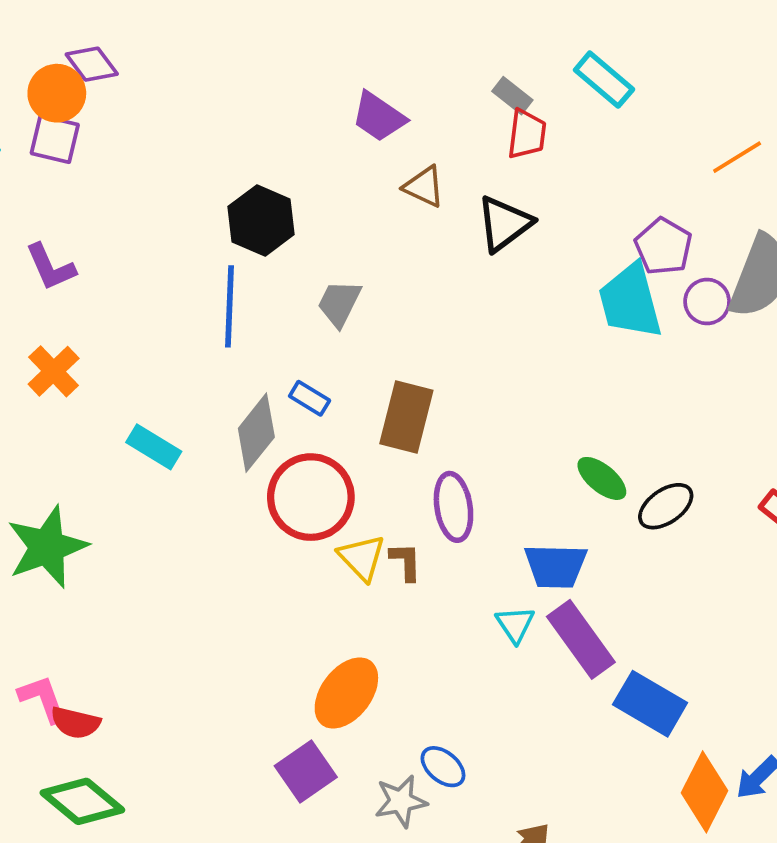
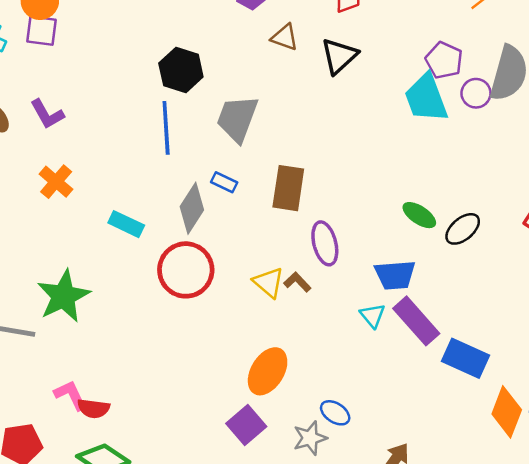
gray trapezoid: (339, 303) -> (237, 119), size x1.5
red circle: (311, 497) -> (186, 270), moved
brown L-shape: (406, 562) -> (297, 282), turned -36

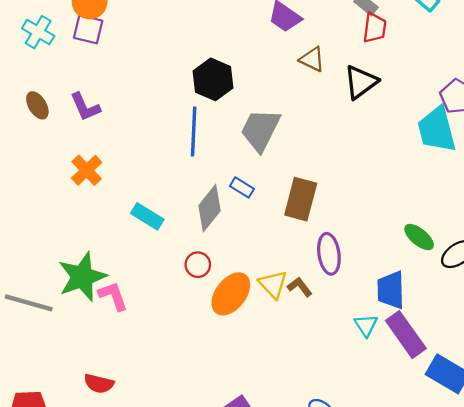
red circle: (186, 270) -> (198, 265), size x0.5
blue trapezoid: (395, 275) -> (391, 290), turned 87
orange ellipse: (268, 371) -> (231, 294), moved
pink L-shape: (71, 395) -> (113, 296), moved

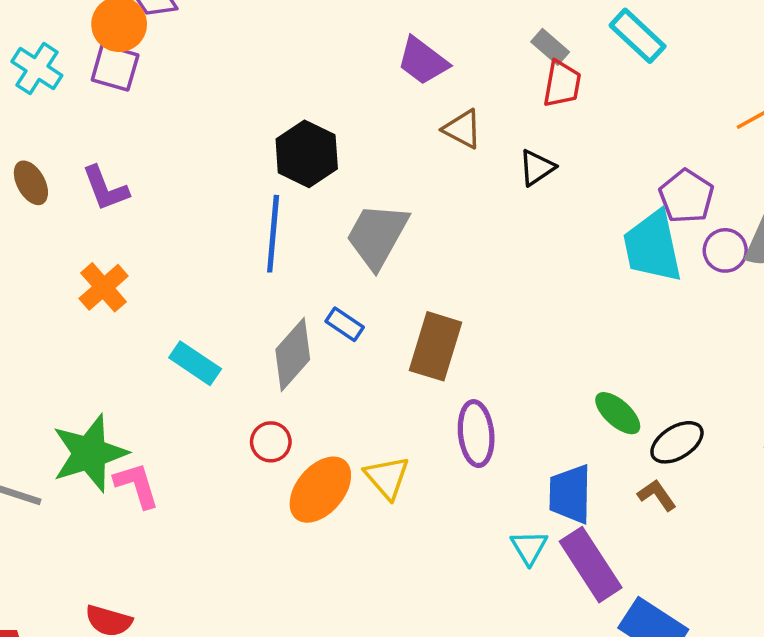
black triangle: (361, 82) -> (537, 168), size x0.7
brown L-shape: (300, 287) -> (657, 495), moved

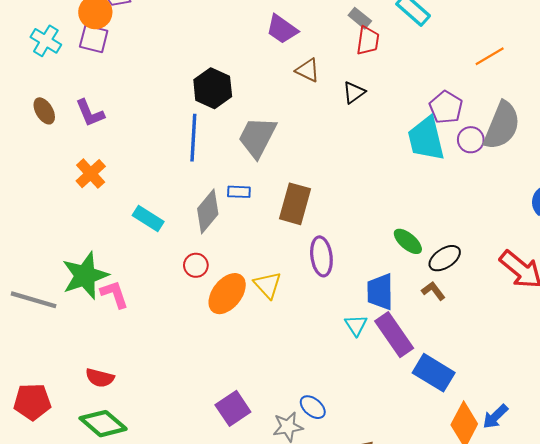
blue rectangle: (345, 324) -> (239, 192), turned -30

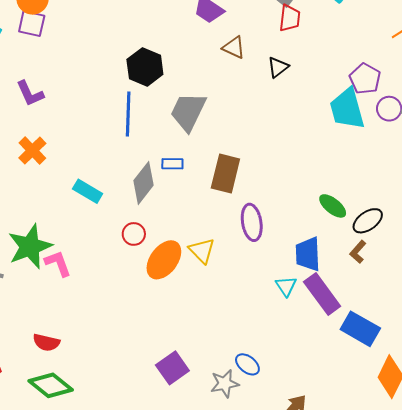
brown L-shape: (433, 291) -> (358, 252), turned -100

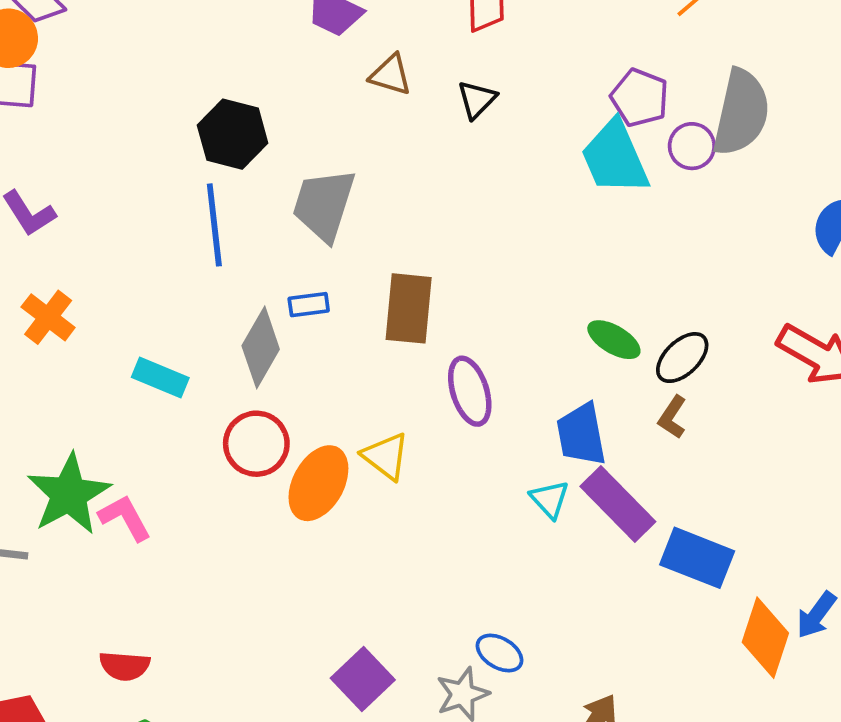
red circle: (134, 234) -> (256, 444), size x1.5

